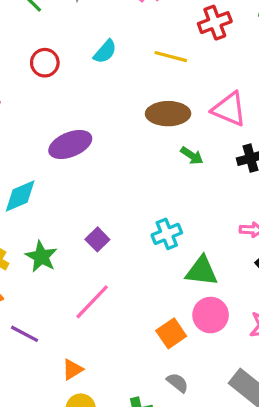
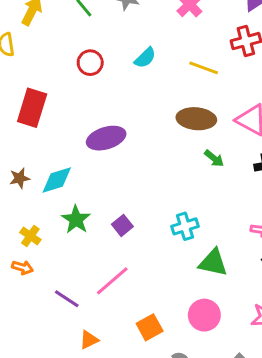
green star: (41, 257) -> (76, 220), moved
pink circle: (211, 315) -> (204, 315), moved
orange square: (171, 333) -> (150, 327), moved
purple line: (24, 334) -> (67, 299), moved

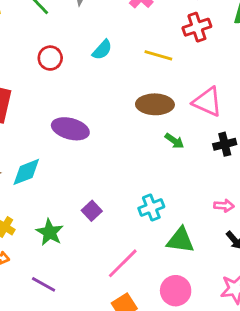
purple ellipse: (106, 138) -> (70, 129), turned 36
green star: (76, 220) -> (50, 232), moved
pink line: (112, 281) -> (123, 263), moved

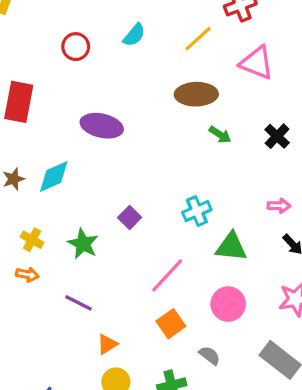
yellow line: (158, 55) -> (198, 39), turned -56
pink triangle: (207, 102) -> (257, 63), moved
black cross: (225, 144) -> (277, 136), turned -30

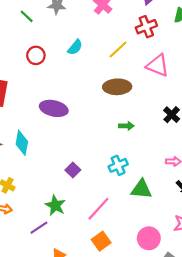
green arrow: (220, 135) -> (126, 126), moved, turned -32
cyan diamond: (54, 176) -> (22, 143), turned -55
green star: (83, 244) -> (55, 205), moved
purple line: (79, 303) -> (39, 228), turned -60
pink circle: (228, 304) -> (149, 238), moved

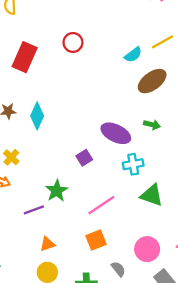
cyan semicircle: (75, 47) -> (133, 55), moved
red circle: (36, 55) -> (73, 42), moved
brown ellipse: (117, 87) -> (152, 81), turned -48
purple ellipse: (54, 108) -> (116, 133), moved

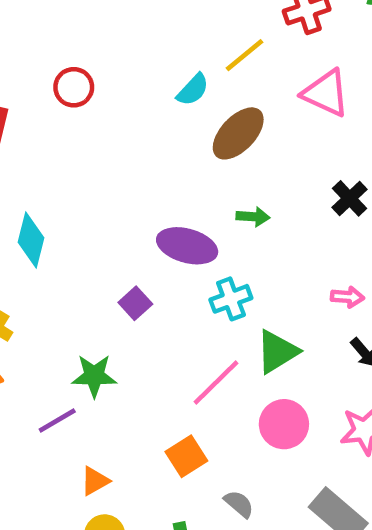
green star: (57, 191) -> (94, 376), turned -30
green triangle: (152, 195) -> (277, 352), turned -40
pink line: (101, 205) -> (216, 383), moved
pink circle: (147, 249) -> (284, 424), moved

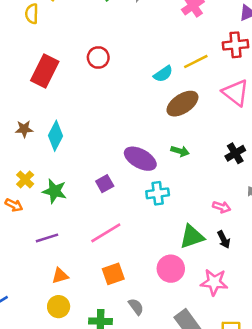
green triangle: (277, 352) -> (192, 237), moved
green star: (94, 376) -> (55, 191), moved
pink line: (216, 383) -> (106, 233), moved

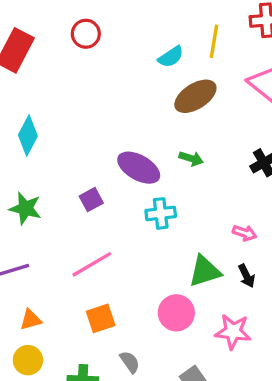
yellow line: (196, 61) -> (214, 41), turned -55

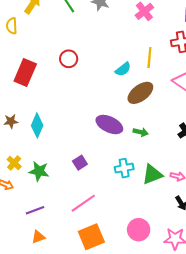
purple ellipse: (139, 168) -> (109, 124), moved
green triangle: (205, 271) -> (152, 174), moved
orange square: (101, 318) -> (91, 237), size x1.4
orange triangle: (31, 320) -> (38, 237), moved

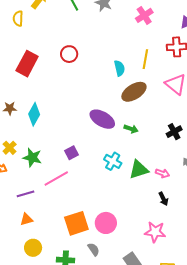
cyan semicircle: (123, 69) -> (120, 68), turned -70
cyan cross: (124, 168) -> (113, 161), turned 36
pink line: (83, 203) -> (56, 179), moved
pink circle: (139, 230) -> (106, 223), moved

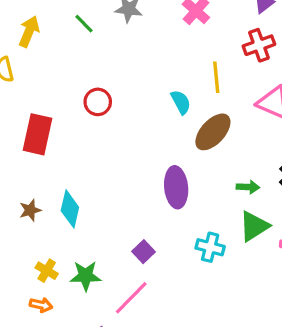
purple ellipse: (102, 119) -> (176, 187), turned 70
green arrow: (131, 129) -> (248, 187), moved
green triangle: (139, 170) -> (254, 226), moved

